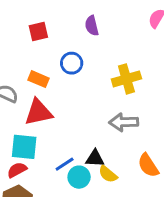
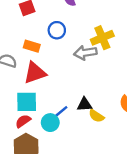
gray arrow: (124, 122) -> (85, 53), moved
cyan circle: (79, 177) -> (50, 123), moved

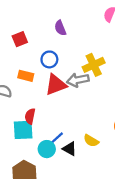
red triangle: (35, 73) -> (56, 85), moved
black triangle: (84, 104) -> (70, 149), moved, turned 35
red semicircle: (23, 121) -> (30, 116), moved, turned -42

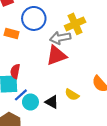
blue circle: (49, 59) -> (34, 18), size x1.5
red triangle: (56, 85) -> (56, 55), moved
blue line: (56, 138) -> (21, 95), moved

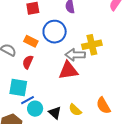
red semicircle: (15, 71) -> (28, 62), moved

